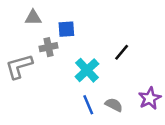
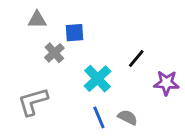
gray cross: (49, 47) -> (54, 53), turned -30
gray L-shape: (19, 66) -> (33, 102), moved
purple star: (150, 98) -> (166, 83), moved, turned 30

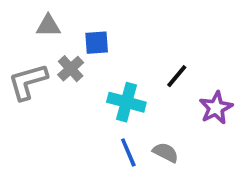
cyan cross: (97, 79) -> (126, 102), turned -32
purple star: (166, 83) -> (216, 108), turned -30
gray L-shape: (33, 102) -> (28, 82), moved

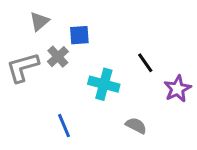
gray triangle: (48, 26) -> (39, 21), turned -40
black line: (177, 76) -> (145, 63), turned -75
blue line: (128, 152) -> (64, 126), moved

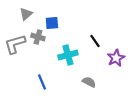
gray cross: (58, 57) -> (38, 37), turned -32
cyan cross: (104, 84) -> (68, 55), turned -30

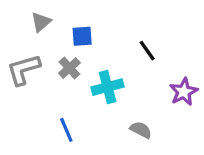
gray cross: (38, 37) -> (69, 68), moved, turned 32
black line: (95, 41) -> (147, 51), moved

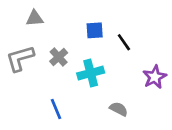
gray triangle: (41, 22) -> (35, 18), turned 36
blue square: (82, 36) -> (95, 30), moved

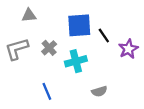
blue square: (95, 30) -> (79, 25), size x1.6
purple star: (155, 77) -> (128, 49), moved
gray semicircle: (119, 109) -> (99, 91), turned 136

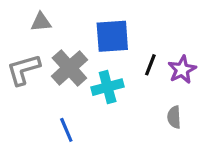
black line: (104, 36) -> (150, 65), moved, turned 56
gray cross: (49, 48) -> (69, 68), size x1.6
gray semicircle: (99, 91) -> (174, 117), moved, turned 104

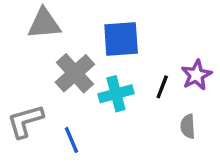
gray triangle: (41, 22) -> (44, 24), size x1.5
black line: (150, 65) -> (162, 87), moved
gray L-shape: (23, 70) -> (25, 121), moved

